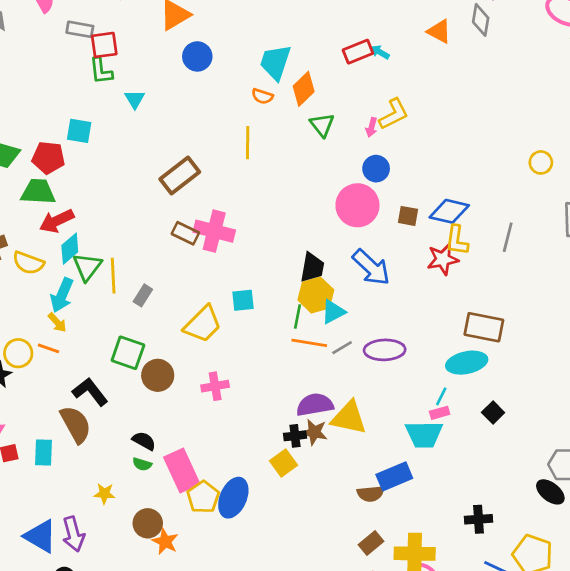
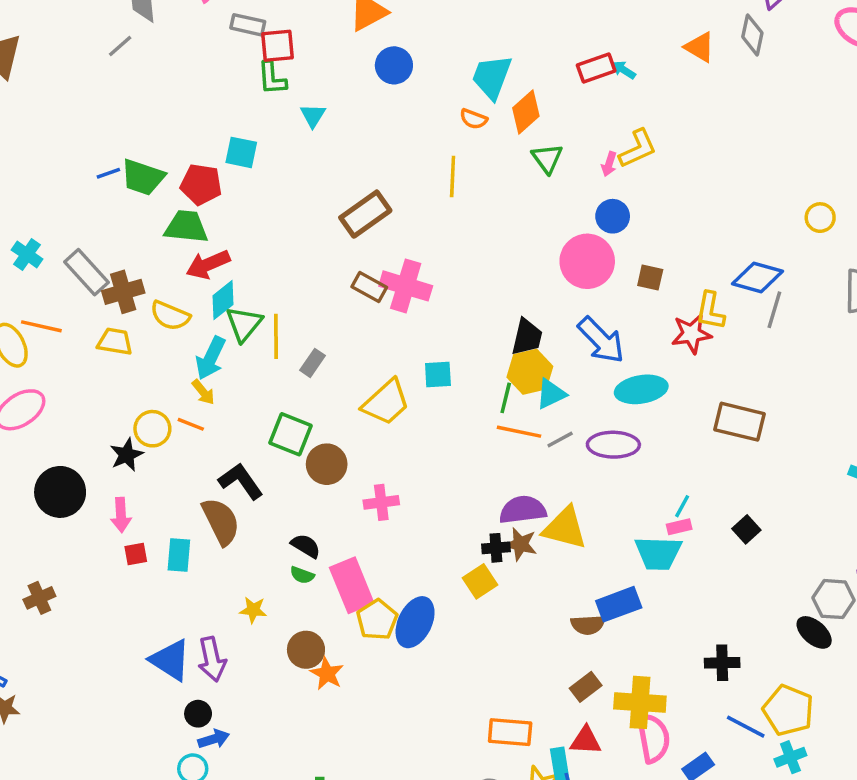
blue diamond: (449, 211) -> (757, 278), moved
cyan ellipse: (467, 363) -> (641, 389), moved
pink cross: (215, 386) -> (381, 502), moved

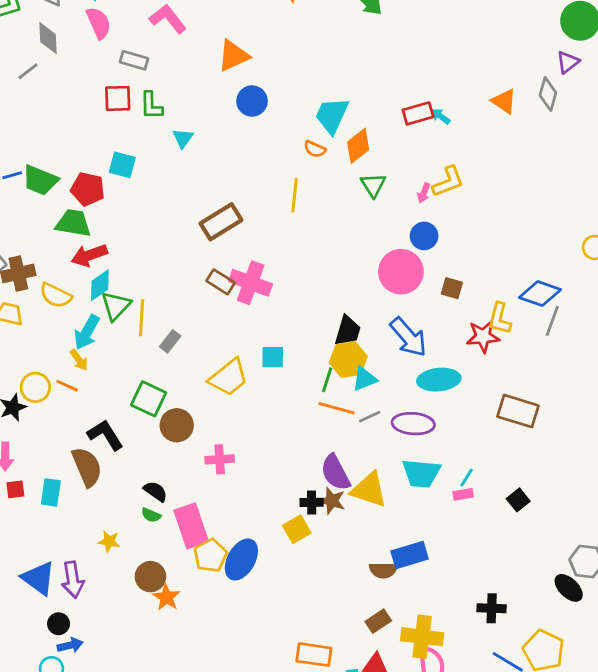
red square: (278, 46) -> (118, 98), moved
purple semicircle: (523, 510) -> (335, 473), turned -114
cyan trapezoid: (658, 553) -> (421, 473), moved

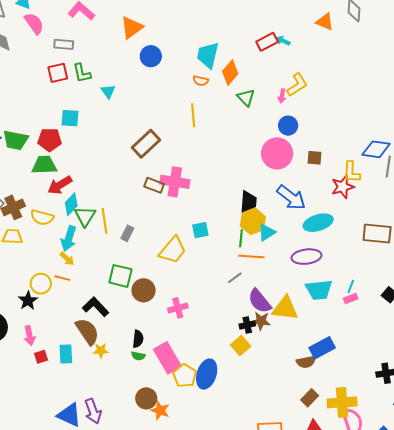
gray line: (370, 417) -> (235, 278), moved
black semicircle: (155, 491) -> (138, 339), turned 72
yellow star: (109, 541) -> (101, 351), moved

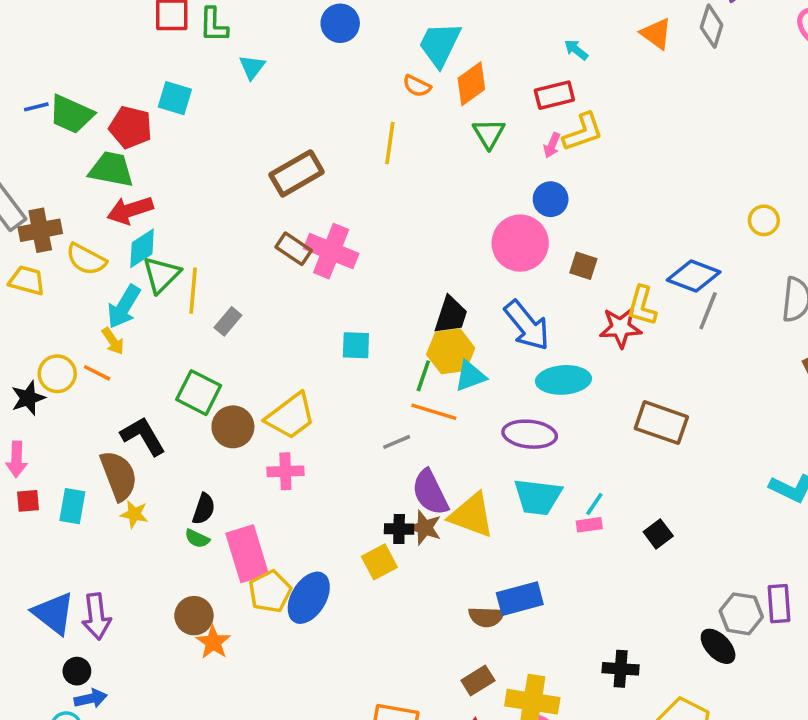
red rectangle: (267, 42) -> (554, 95), moved
yellow trapezoid: (173, 250) -> (291, 416), moved

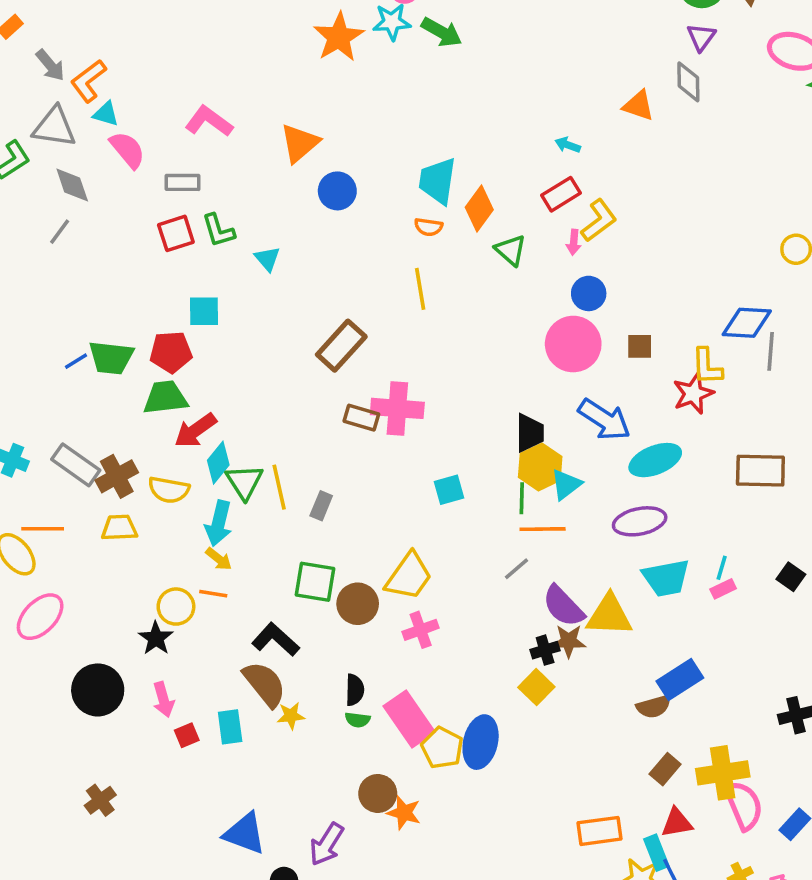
purple arrow: (96, 616) -> (327, 844), moved, turned 57

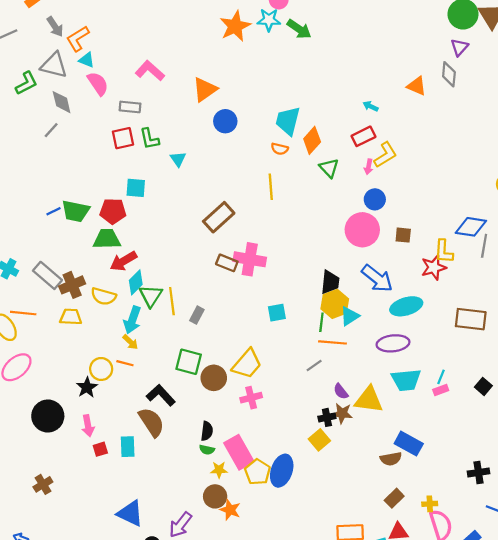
purple semicircle: (563, 606) -> (341, 391), size x0.6
blue rectangle: (680, 679) -> (409, 444), turned 56
yellow star: (291, 716) -> (219, 470), moved
yellow cross: (723, 773) -> (430, 504), size x0.5

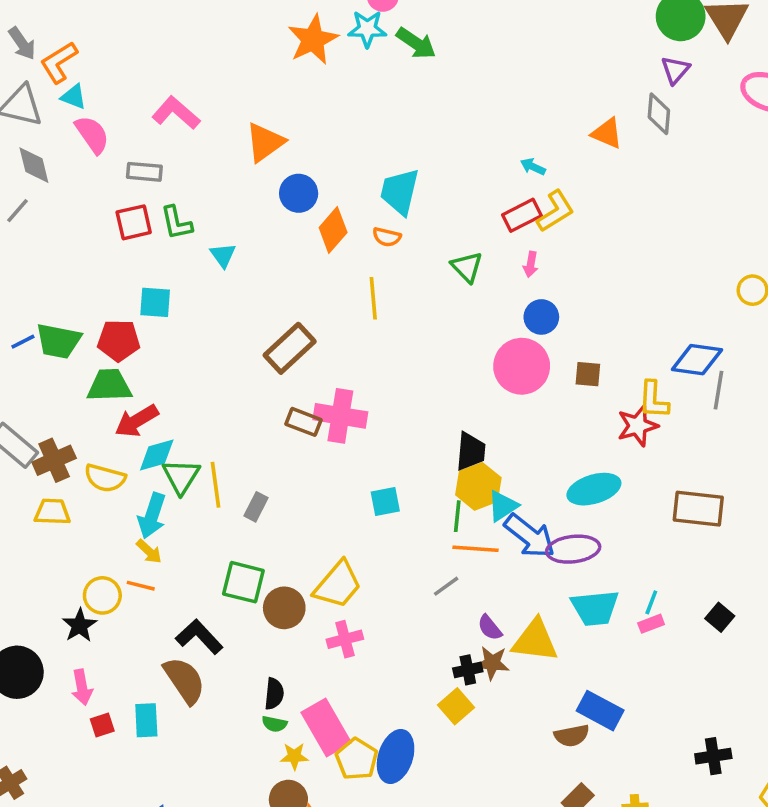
orange diamond: (312, 140) -> (333, 230), moved
yellow L-shape: (385, 155) -> (555, 211), moved
blue arrow: (377, 278) -> (530, 536), moved
cyan diamond: (136, 282) -> (157, 455), turned 30

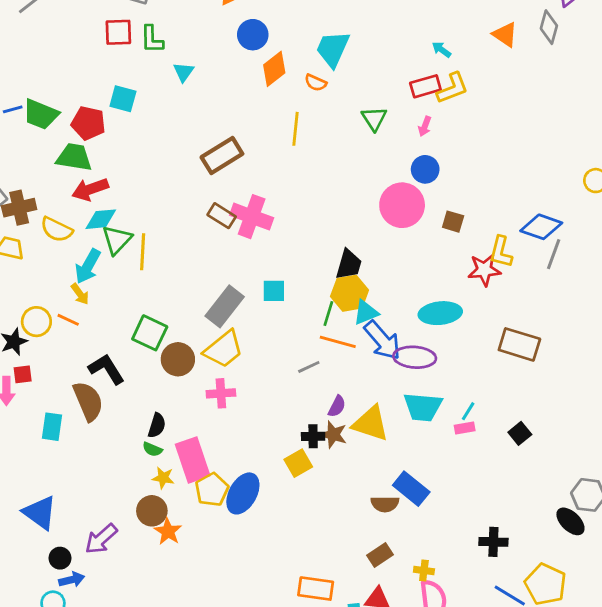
gray rectangle: (256, 507) -> (225, 306), moved, size x1.8
purple semicircle: (490, 628) -> (337, 406), turned -125
red square: (102, 725) -> (23, 374), moved

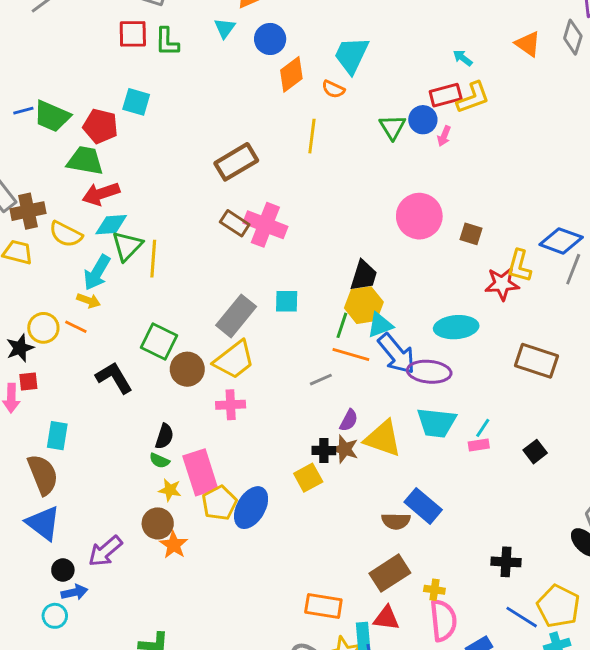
cyan triangle: (184, 72) -> (225, 28), moved
blue circle: (425, 169) -> (423, 120), moved
yellow arrow: (80, 294) -> (88, 301), turned -35
brown semicircle: (88, 401) -> (43, 475), moved
brown rectangle: (380, 555) -> (390, 573), size x1.5

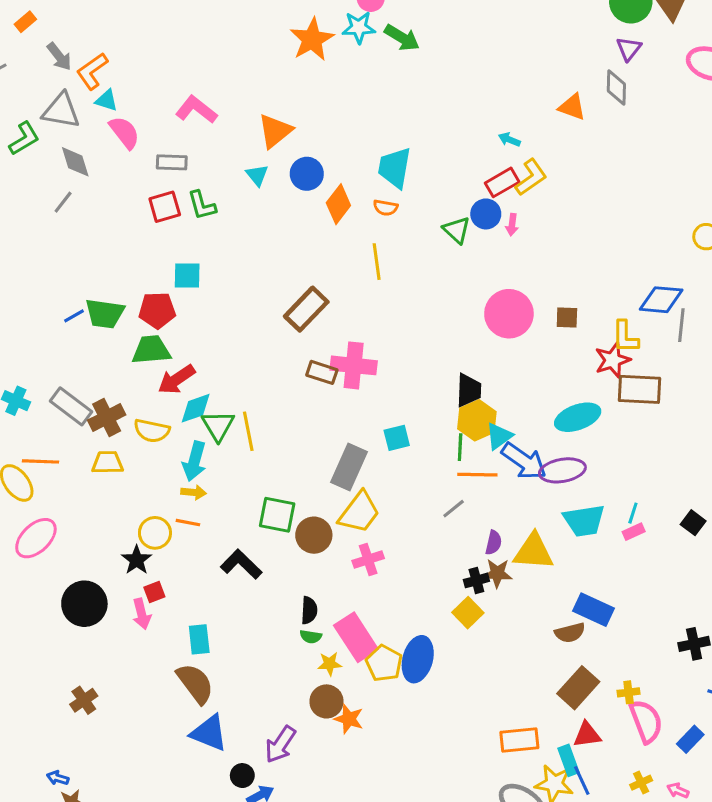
brown rectangle: (536, 361) -> (640, 389), moved

